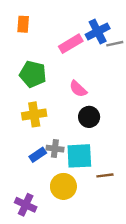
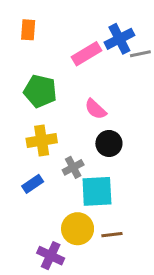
gray cross: (55, 149) -> (73, 167), moved, turned -35
blue rectangle: (38, 155) -> (33, 184), moved
brown line: (105, 175) -> (112, 235), moved
purple cross: (26, 205) -> (51, 256), moved

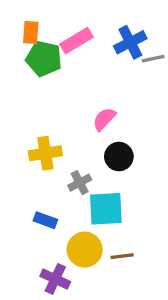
pink rectangle: (87, 54) -> (76, 41), moved
green pentagon: (40, 91) -> (44, 59), moved
pink semicircle: (95, 109) -> (104, 119), turned 90
blue rectangle: (33, 184) -> (45, 220), moved, turned 54

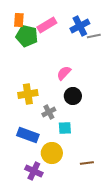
cyan square: (106, 209) -> (65, 128), size x0.6
blue rectangle: (45, 220) -> (28, 135), size x1.5
brown line: (122, 256) -> (87, 163), moved

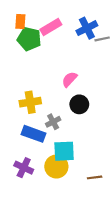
cyan square: (65, 128) -> (64, 151), moved, size x1.5
blue rectangle: (28, 135) -> (33, 134), moved
purple cross: (34, 171) -> (24, 168), moved

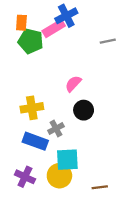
blue cross: (87, 28) -> (66, 16), moved

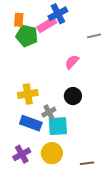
pink semicircle: (73, 84) -> (72, 62), moved
cyan square: (67, 160) -> (58, 126), moved
purple cross: (25, 177) -> (22, 154), turned 36

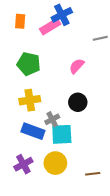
green pentagon: (27, 36) -> (29, 64), moved

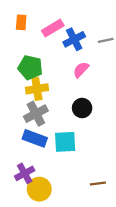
blue cross: (62, 15) -> (74, 39), moved
yellow cross: (30, 100) -> (37, 89), moved
gray cross: (52, 119) -> (36, 114), moved, size x1.5
yellow circle: (55, 163) -> (39, 189), moved

